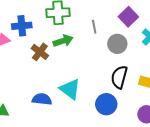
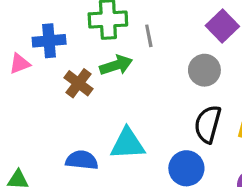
gray line: (94, 27) -> (149, 36), moved
cyan triangle: (70, 89) -> (128, 144), turned -40

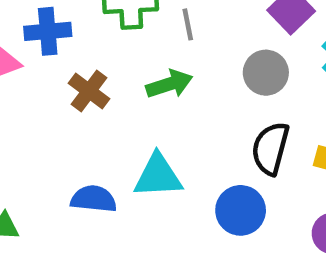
green arrow: (116, 65) -> (169, 84), moved

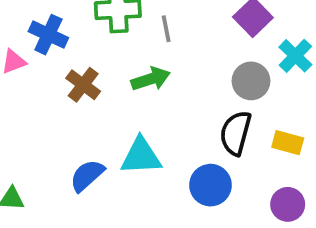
blue cross: (48, 31) -> (48, 35), turned 30
gray circle: (266, 73) -> (251, 81), moved
blue semicircle: (94, 199) -> (87, 175), turned -48

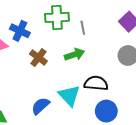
black semicircle: (236, 133) -> (96, 83), moved, turned 80
cyan triangle: (141, 156) -> (69, 96), turned 50

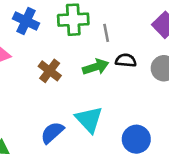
blue cross: (20, 31) -> (26, 21), moved
black semicircle: (96, 83) -> (126, 60), moved, size x0.7

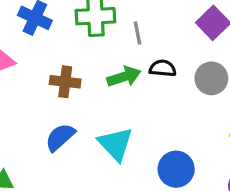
brown cross: (50, 71) -> (65, 82), turned -30
blue semicircle: (52, 133) -> (60, 137), moved

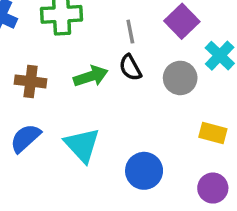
gray line: (137, 33) -> (130, 32), moved
black semicircle: (163, 68) -> (130, 68), turned -124

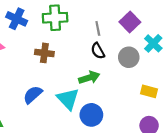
green arrow: (91, 76) -> (89, 78), moved
brown cross: (31, 81) -> (44, 53), moved
blue circle: (144, 171) -> (91, 115), moved

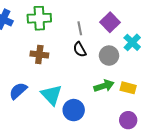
brown cross: (44, 53) -> (39, 55), moved
green arrow: (89, 78) -> (104, 86), moved

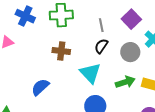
black semicircle: (80, 49) -> (101, 46), turned 63
cyan triangle: (51, 95) -> (90, 73), moved

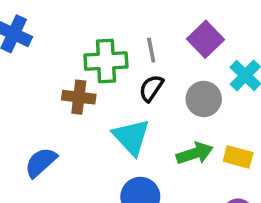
green cross: (61, 15) -> (106, 61), moved

